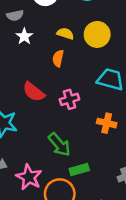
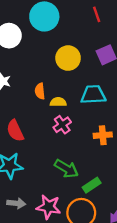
yellow semicircle: (65, 34) -> (58, 102), moved
red semicircle: (34, 92) -> (15, 131), moved, turned 45

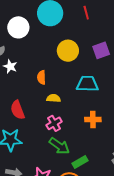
red line: (97, 14) -> (86, 13), moved
yellow semicircle: (58, 102) -> (54, 98), moved
pink cross: (62, 125) -> (54, 123), moved

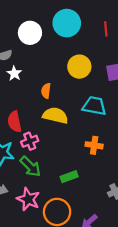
yellow semicircle: (54, 98) -> (55, 115), size x1.6
pink cross: (54, 123) -> (30, 141), moved
green arrow: (59, 146) -> (30, 166), moved
green rectangle: (80, 162) -> (69, 177), moved

